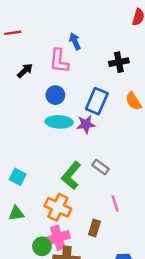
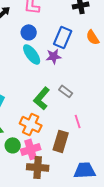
cyan ellipse: (59, 122) -> (32, 54), turned 50
brown rectangle: (94, 228) -> (61, 141), size x1.5
green circle: (42, 246) -> (13, 145), moved

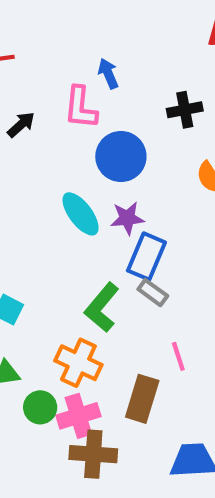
blue circle: (29, 32) -> (121, 156), moved, size x1.5
blue rectangle: (63, 37) -> (146, 256), moved

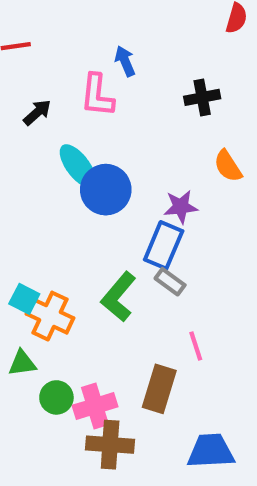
blue circle: (121, 156) -> (106, 190), moved
cyan ellipse: (81, 214) -> (78, 166), moved
purple star: (127, 218) -> (181, 207), moved
orange cross: (78, 363) -> (50, 316), moved

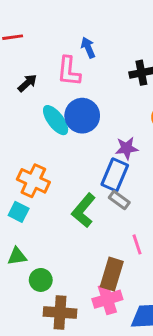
blue circle: (106, 190) -> (82, 116), moved
orange cross: (50, 316) -> (33, 181), moved
pink cross: (95, 406) -> (107, 299), moved
brown cross: (110, 445) -> (60, 313), moved

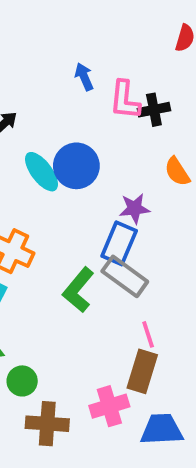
pink L-shape: (69, 71) -> (125, 100), moved
gray rectangle: (119, 200) -> (125, 276), size x1.6
brown rectangle: (112, 274) -> (142, 371), moved

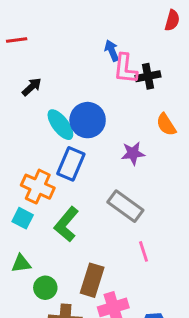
blue arrow: (84, 77) -> (112, 51), moved
blue rectangle: (119, 243) -> (71, 164), moved
green L-shape: (78, 290) -> (66, 224), moved
brown rectangle: (142, 371) -> (92, 280), moved

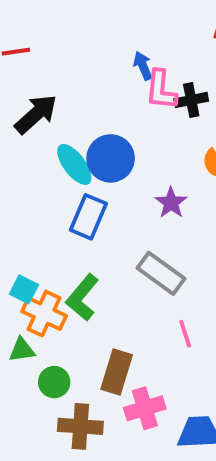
black arrow: (32, 87) -> (36, 114), size x1.6
purple star: (133, 153) -> (171, 203), turned -30
orange cross: (38, 187) -> (44, 314), moved

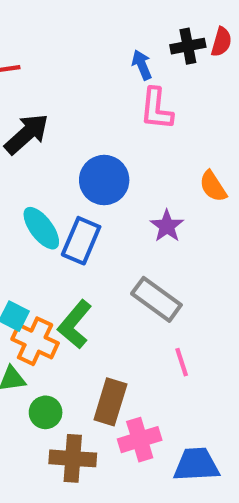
blue arrow: (143, 66) -> (142, 65), moved
black cross: (191, 100) -> (188, 46), moved
cyan ellipse: (74, 164) -> (41, 228), moved

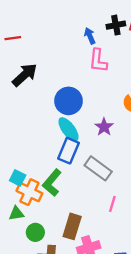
cyan ellipse: (41, 228) -> (68, 129), moved
blue rectangle: (81, 241) -> (68, 151), moved
pink line: (182, 362) -> (112, 204), turned 35

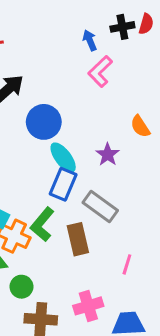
pink L-shape: (98, 61) -> (100, 71), turned 40
blue circle: (68, 101) -> (44, 122), moved
pink line: (112, 204) -> (127, 264), moved
brown rectangle: (72, 226) -> (78, 239), moved, turned -30

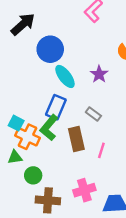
blue rectangle: (63, 184) -> (56, 107), moved
gray rectangle: (100, 207) -> (93, 114), size x0.6
pink line: (127, 264) -> (101, 150), moved

